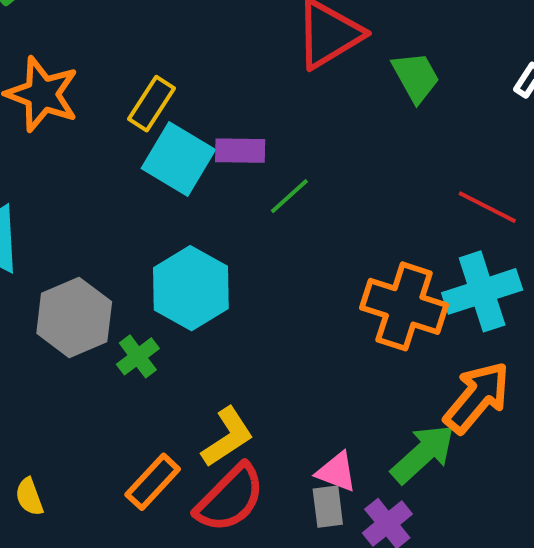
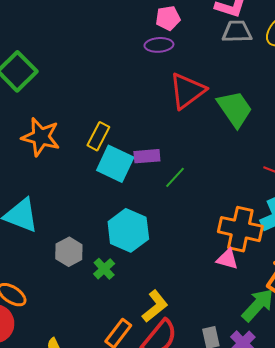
green trapezoid: (416, 77) -> (235, 109), size x1.4
gray hexagon: (74, 317) -> (69, 252), size x0.7
pink triangle: (337, 472) -> (227, 259), moved

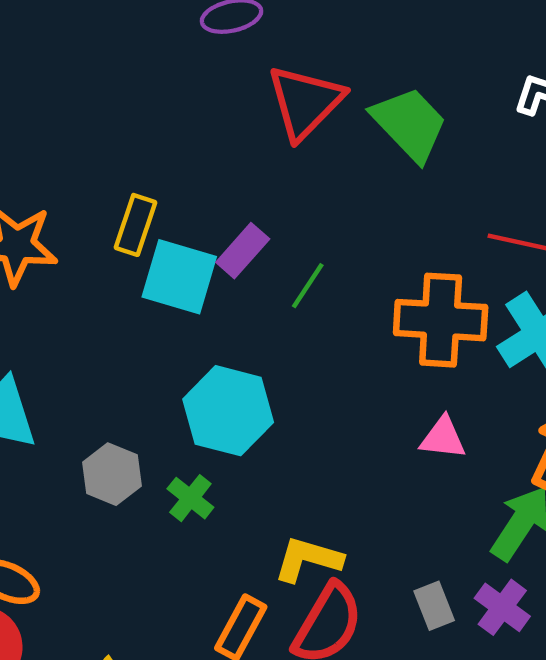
purple rectangle: (147, 156) -> (243, 251), turned -35
orange cross: (240, 229) -> (441, 320), moved
yellow L-shape: (155, 306) -> (308, 559), turned -116

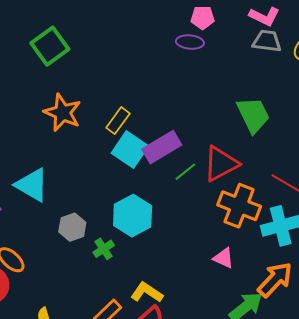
red triangle: (305, 102) -> (221, 164), moved
purple rectangle: (243, 251) -> (162, 147), size x1.5

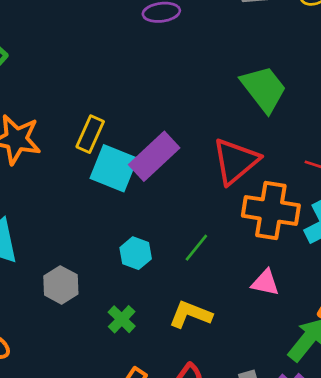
green line: (185, 172) -> (196, 248), moved
cyan hexagon: (133, 216) -> (136, 253), size x0.6
green cross: (104, 249) -> (122, 319), moved
yellow L-shape: (147, 292) -> (190, 314), moved

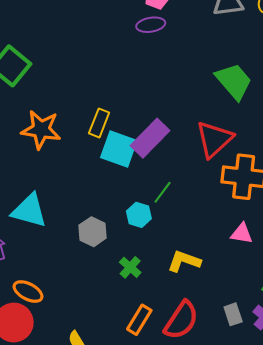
green line: (196, 248) -> (163, 192), moved
gray hexagon: (61, 285) -> (93, 232), moved

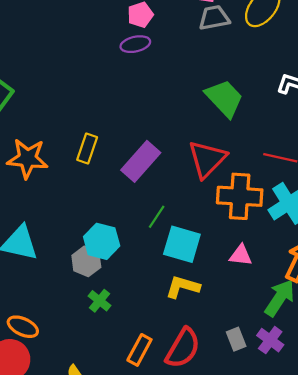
cyan square: (119, 149) -> (182, 244), moved
cyan hexagon: (139, 215) -> (102, 241), moved, size x1.4
green cross: (130, 267) -> (99, 301), moved

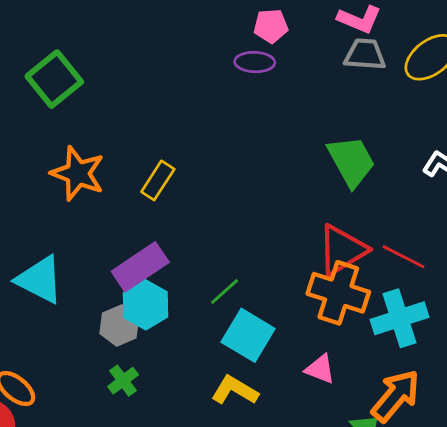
red triangle: (207, 159) -> (342, 250), moved
purple rectangle: (141, 161) -> (140, 267), moved

